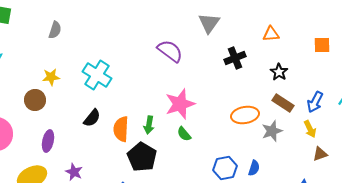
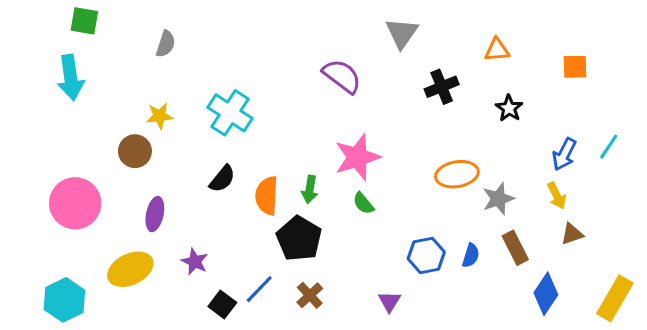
brown rectangle: (283, 103) -> (515, 248), moved, turned 30

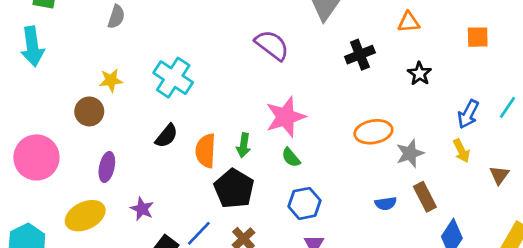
brown triangle: (572, 234) -> (499, 175), moved, turned -35
blue hexagon: (426, 255) -> (304, 203), moved
blue semicircle: (471, 255) -> (386, 203), turned 65

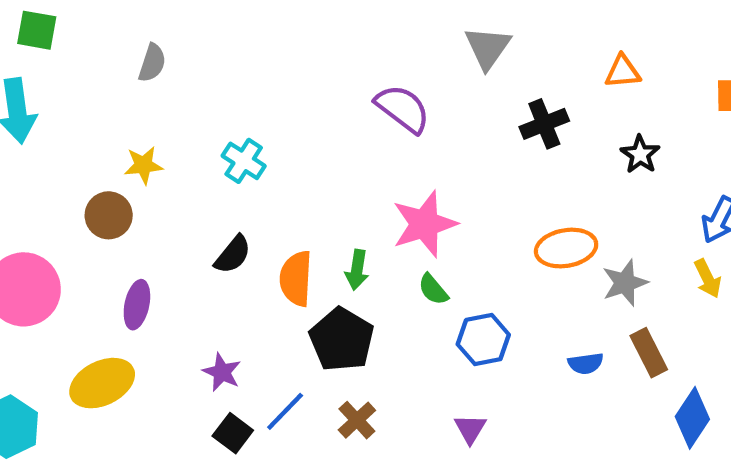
cyan cross: (173, 78) -> (244, 161), size x0.7
blue hexagon: (304, 203) -> (483, 339), moved
purple star: (142, 209) -> (222, 372), moved

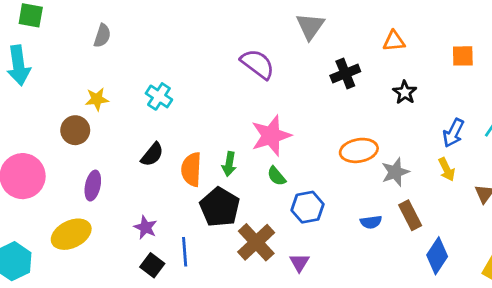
blue line: (285, 411) -> (185, 252), turned -48
brown cross: (357, 420) -> (256, 242), moved, size x1.6

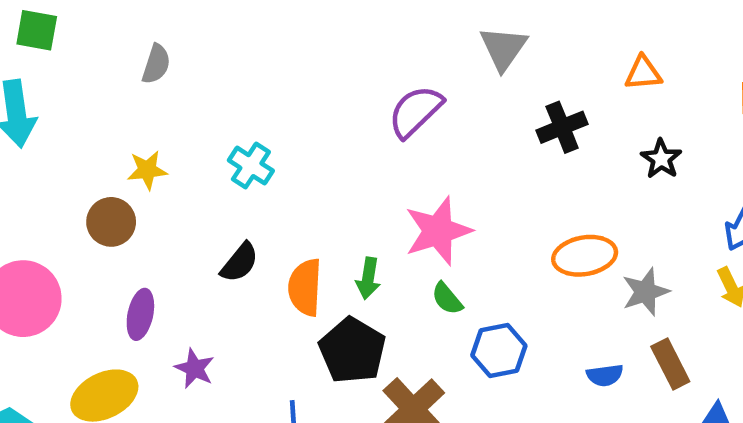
purple semicircle: (258, 64) -> (415, 111), turned -81
purple star: (145, 227) -> (195, 368), moved

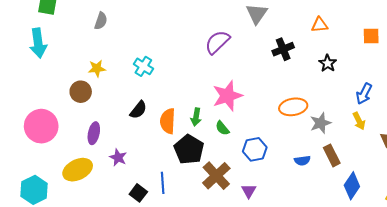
green semicircle: (447, 299) -> (222, 128), moved

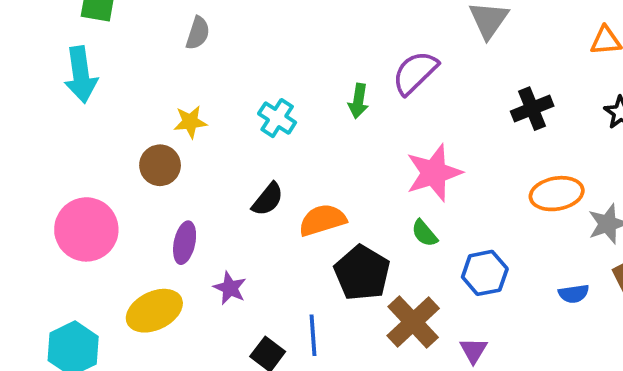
black cross: (283, 49) -> (532, 109), moved
green arrow: (196, 117) -> (358, 101), moved
orange semicircle: (168, 121) -> (322, 220), turned 70

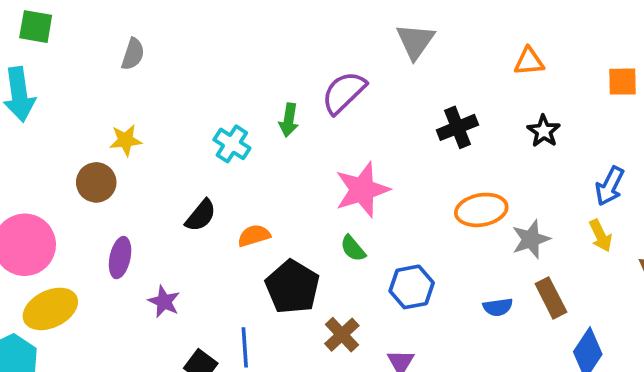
cyan cross: (277, 118) -> (232, 144), moved
orange semicircle: (322, 220) -> (254, 236), size x0.7
yellow ellipse: (154, 311) -> (50, 309), moved
brown cross: (413, 322) -> (342, 335), size x0.7

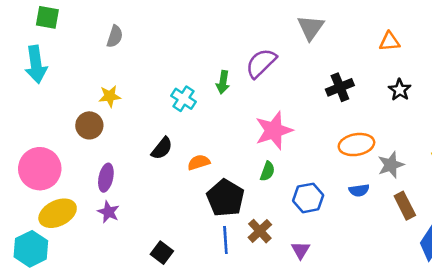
green semicircle: (353, 248) -> (267, 171), turned -120
purple star: (164, 302) -> (108, 212), moved
blue semicircle: (498, 307) -> (359, 190), moved
blue line: (245, 347) -> (225, 240), moved

